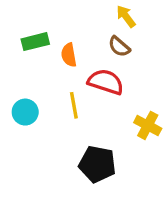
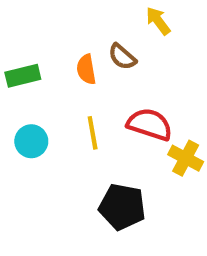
green rectangle: (35, 42) -> (23, 76), moved
brown semicircle: (119, 47) -> (122, 57), moved
red semicircle: (106, 82) -> (150, 124), moved

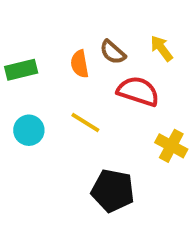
yellow arrow: (158, 21) -> (162, 48), moved
red semicircle: (150, 124) -> (138, 91), moved
yellow line: (93, 133) -> (85, 122), turned -48

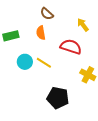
brown semicircle: (113, 52) -> (47, 14), moved
cyan circle: (29, 130) -> (25, 62), moved

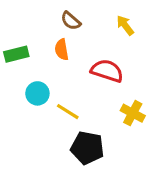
yellow arrow: (83, 25) -> (125, 25), moved
yellow line: (44, 63) -> (68, 112), moved

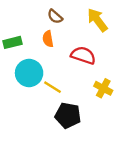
yellow arrow: (125, 25) -> (97, 20), size x1.5
cyan circle: (37, 93) -> (29, 73), size x1.5

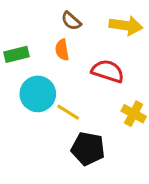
yellow arrow: (97, 20) -> (126, 26), turned 135

